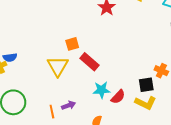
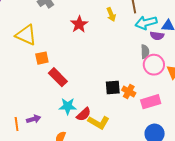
yellow triangle: (58, 66) -> (26, 35), moved, turned -40
black square: (146, 85) -> (113, 87), moved
yellow L-shape: (146, 103) -> (99, 122), moved

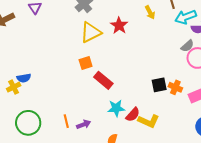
yellow triangle: (26, 35) -> (91, 32), moved, turned -45
gray semicircle: (145, 52) -> (187, 46), turned 56
orange line: (17, 124) -> (66, 121), moved

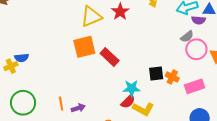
orange square: (86, 63) -> (84, 47), size x1.6
red rectangle: (103, 80) -> (110, 57), moved
cyan star: (116, 108) -> (132, 88), moved

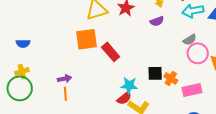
purple semicircle: (198, 20) -> (157, 21), moved, turned -32
yellow cross: (11, 66) -> (22, 72), moved
orange line: (61, 104) -> (65, 94), moved
purple arrow: (78, 108) -> (65, 79), moved

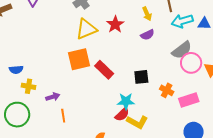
gray semicircle: (190, 40) -> (182, 50), size x1.5
yellow cross: (22, 72) -> (29, 86), moved, turned 32
black square: (155, 73) -> (141, 77), moved
purple arrow: (65, 79) -> (53, 97), moved

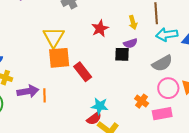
yellow triangle: (86, 29) -> (54, 37), moved, turned -45
pink circle: (191, 63) -> (168, 88), moved
black square: (141, 77) -> (122, 54), moved
purple arrow: (53, 97) -> (28, 91), size x1.5
orange line: (63, 116) -> (45, 95), moved

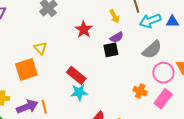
yellow triangle: (54, 37) -> (40, 48), size x0.6
orange square: (59, 58) -> (26, 69), moved
cyan star: (100, 106) -> (79, 92), moved
pink rectangle: (162, 114) -> (163, 99), turned -30

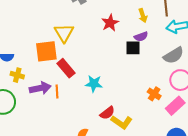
yellow triangle: (40, 48) -> (64, 33), size x1.5
red rectangle: (76, 75) -> (66, 68), moved

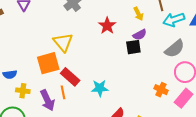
purple arrow: (40, 88) -> (47, 100), turned 85
orange line: (57, 92) -> (63, 92), moved

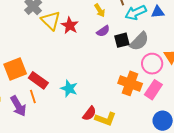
yellow triangle: (63, 42) -> (51, 21), moved
black square: (133, 47) -> (122, 40), moved
cyan star: (100, 88) -> (69, 88), turned 30
orange cross: (161, 90) -> (130, 83), size x1.6

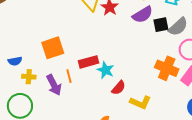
purple semicircle: (103, 31) -> (143, 15), size x1.5
red rectangle: (38, 80) -> (89, 62), moved, turned -54
red semicircle: (89, 113) -> (119, 88), moved

